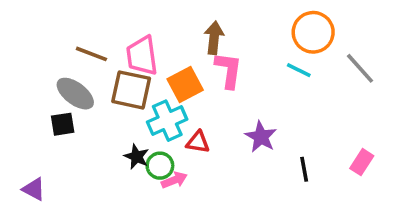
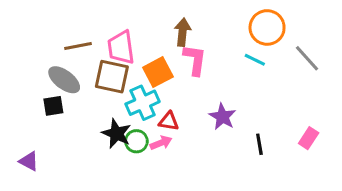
brown line: (91, 54) -> (78, 46), turned -32
black star: (137, 157) -> (116, 134), size x1.4
pink arrow: (174, 180) -> (161, 143), moved

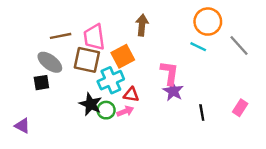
pink L-shape: (195, 60) -> (170, 73), moved

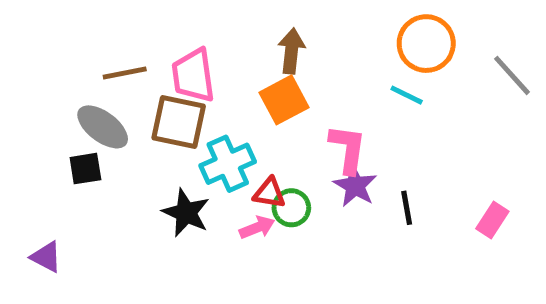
gray line: (239, 45) -> (512, 75), moved
orange square: (123, 56) -> (284, 100), moved
green circle: (106, 110) -> (291, 208), moved
black line: (202, 113) -> (407, 208), moved

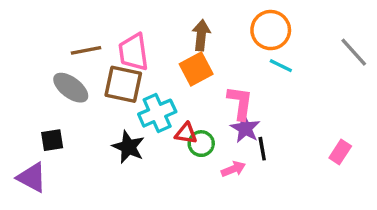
orange circle: (426, 44) -> (271, 30), moved
black square: (85, 169) -> (52, 140), moved
black line: (407, 208) -> (262, 149), moved
pink arrow: (257, 227) -> (233, 169), moved
purple triangle: (46, 257) -> (32, 177), size x1.4

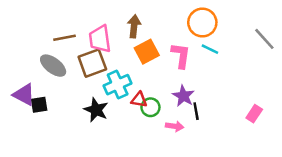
brown arrow: (201, 35) -> (134, 26), moved
brown square: (123, 84) -> (92, 63), turned -32
pink L-shape: (240, 103) -> (181, 55), moved
pink arrow: (233, 169) -> (175, 126), turned 30
purple triangle: (32, 177) -> (24, 95), moved

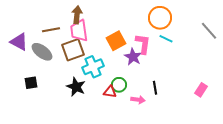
brown arrow: (134, 26) -> (77, 15), moved
purple triangle: (24, 95) -> (19, 42), moved
purple star: (183, 96) -> (133, 57), moved
red triangle: (139, 100) -> (110, 92), moved

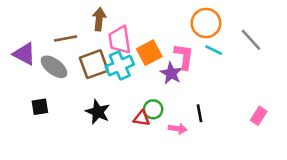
pink trapezoid: (79, 31) -> (120, 40), moved
gray line: (209, 31) -> (251, 40), moved
cyan cross: (93, 67) -> (120, 66), moved

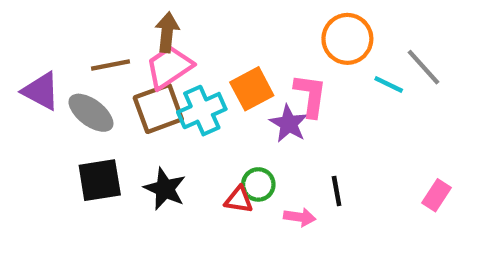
pink trapezoid: (120, 40) -> (169, 67), moved, turned 64
cyan line: (214, 50) -> (389, 84), moved
black square: (40, 107) -> (100, 180), moved, size x1.5

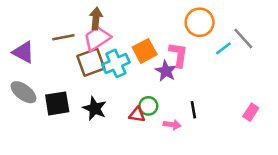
cyan line: (389, 84) -> (223, 48), turned -63
gray ellipse: (91, 113) -> (23, 92), moved

